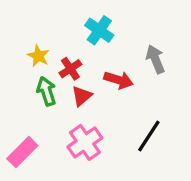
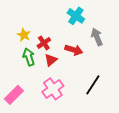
cyan cross: (99, 30) -> (76, 16), moved

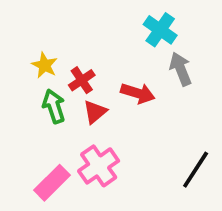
cyan cross: (76, 16) -> (160, 30), moved
black line: (93, 85) -> (196, 170), moved
pink rectangle: (14, 95) -> (52, 183), moved

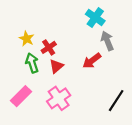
red arrow: (138, 93) -> (92, 61), moved, turned 126
pink rectangle: (52, 183) -> (21, 96), moved

